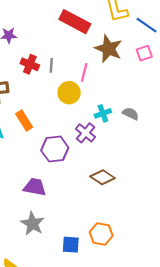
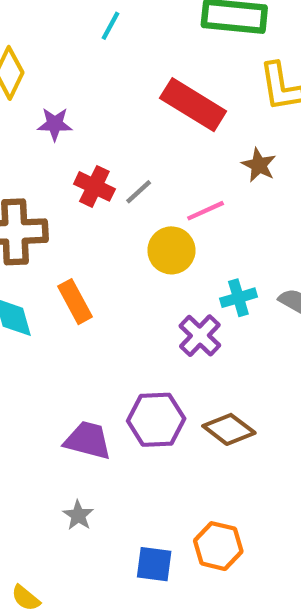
brown star: (108, 49) -> (259, 165), size x0.6
gray line: (51, 65) -> (139, 192), turned 40
pink line: (84, 72) -> (206, 211), turned 48
purple hexagon: (55, 149) -> (156, 420), moved
gray star: (33, 224) -> (78, 515), size x0.6

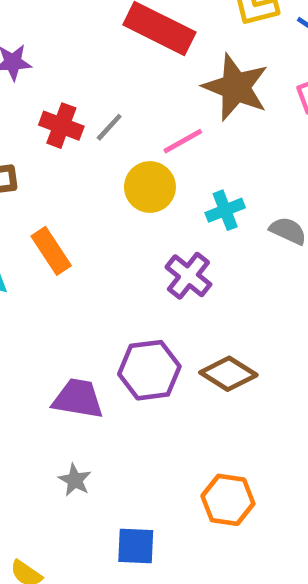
brown star: (259, 165) -> (236, 87), size x1.8
cyan cross: (238, 298) -> (225, 210), moved
blue square: (154, 564) -> (136, 546), moved

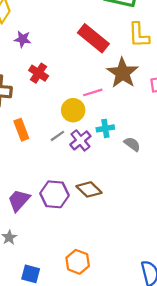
gray line: (109, 127) -> (57, 136), moved
purple cross: (188, 276) -> (80, 140), moved
brown diamond: (228, 374) -> (89, 189), moved
purple trapezoid: (78, 399) -> (19, 200), turned -70

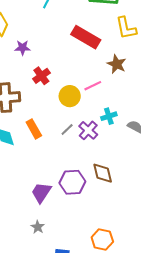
red cross: (39, 73) -> (41, 76), turned 30
brown star: (123, 73) -> (117, 64), size x0.7
yellow circle: (73, 110) -> (70, 96), moved
brown diamond: (89, 189) -> (103, 173), turned 40

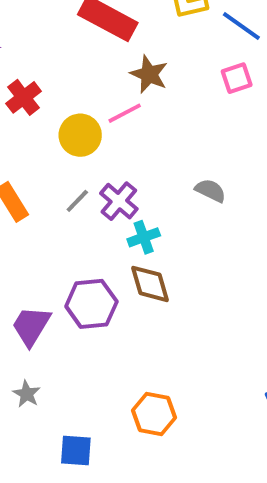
brown star: (117, 64) -> (149, 74), moved
cyan cross: (109, 116) -> (144, 237), moved

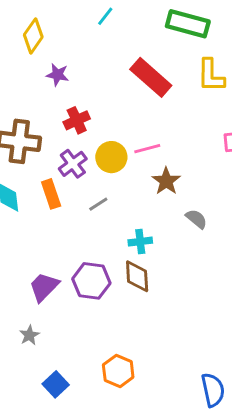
brown star: (149, 74) -> (166, 181), moved
purple cross: (119, 201) -> (73, 164), moved
blue square: (76, 450) -> (56, 384), turned 30

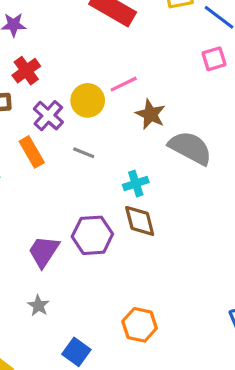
red cross: (77, 120) -> (26, 71), moved
gray line: (98, 204) -> (84, 153), turned 66
gray semicircle: (196, 219) -> (190, 148), size x1.8

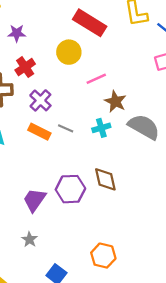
yellow circle: (88, 100) -> (69, 52), moved
orange rectangle: (32, 152) -> (39, 132), moved, turned -35
cyan cross: (136, 184) -> (101, 128), moved

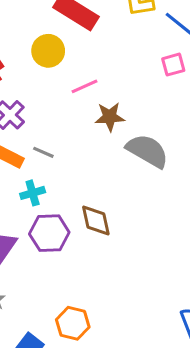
brown star: (115, 101) -> (110, 117), turned -30
cyan cross: (101, 128) -> (33, 193), moved
orange hexagon: (103, 256) -> (73, 323), moved

